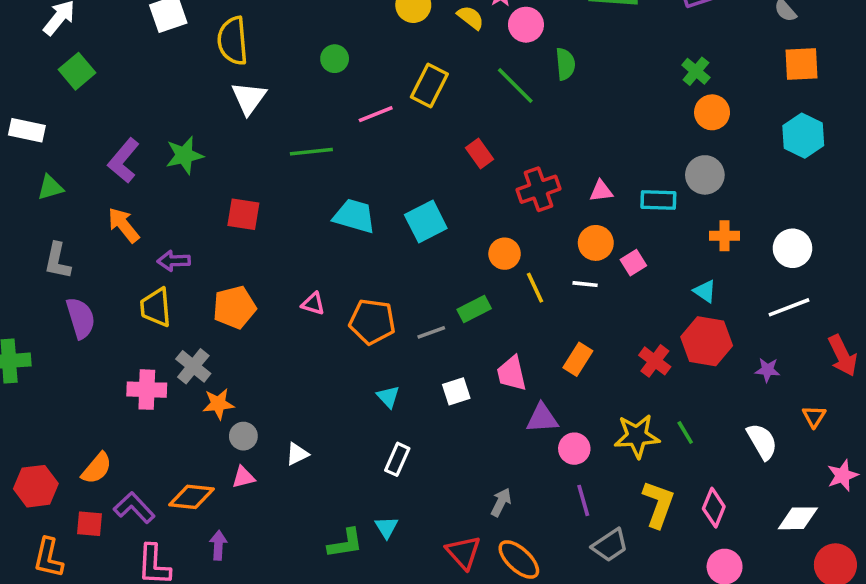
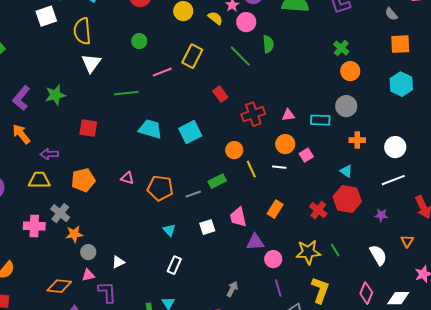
yellow trapezoid: (156, 307) -> (39, 180), turned 95
purple L-shape: (134, 508) -> (107, 292), moved, turned 40
pink diamond: (714, 508) -> (366, 293), moved

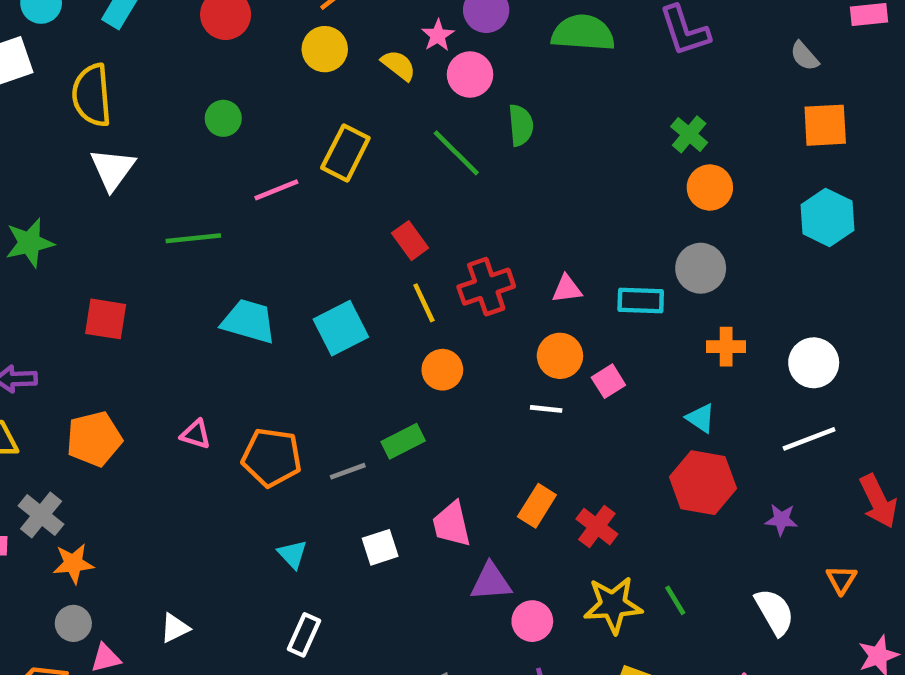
yellow line: (251, 169) -> (424, 303), moved
red cross: (318, 210) -> (597, 527), moved
gray circle: (88, 252) -> (73, 623), moved

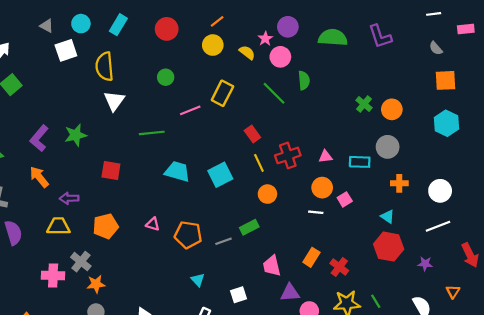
green cross: (689, 134) -> (364, 104), moved
white square: (380, 547) -> (239, 295), moved

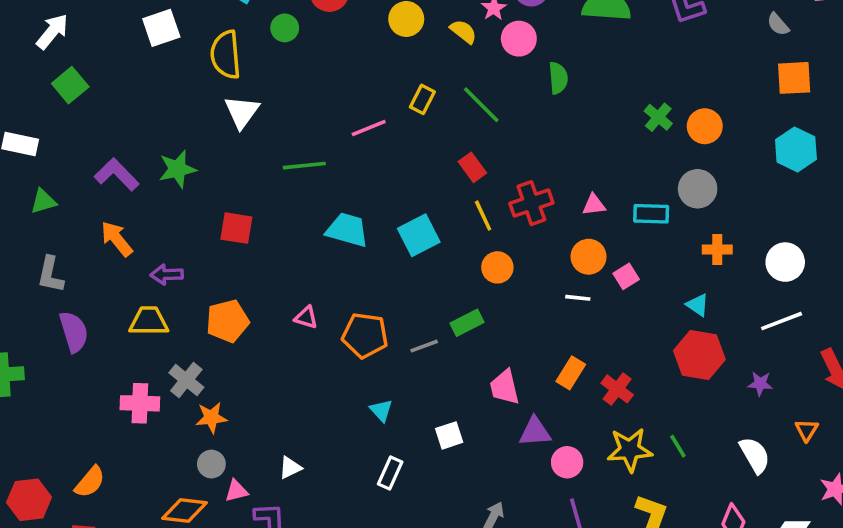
green circle: (166, 77) -> (285, 28), moved
yellow rectangle: (222, 93) -> (422, 99), size x0.7
green line: (274, 93) -> (481, 105), moved
purple L-shape: (39, 138) -> (117, 174), turned 96

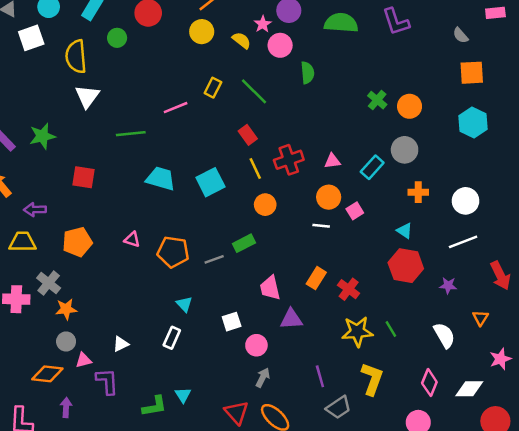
cyan rectangle: (651, 214) -> (372, 167), turned -50
pink circle: (567, 462) -> (256, 345), moved
white rectangle: (390, 473) -> (172, 338), moved

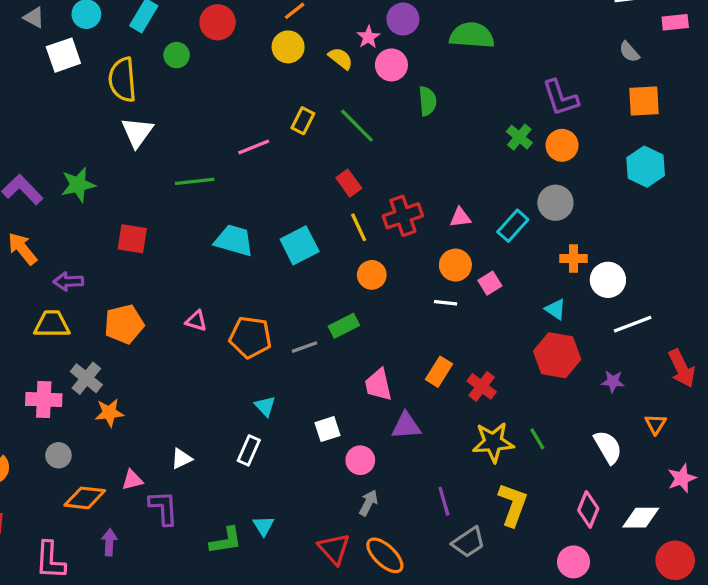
purple L-shape: (396, 22) -> (560, 98), moved
white circle: (466, 201) -> (608, 280), moved
gray circle: (66, 341) -> (58, 455), moved

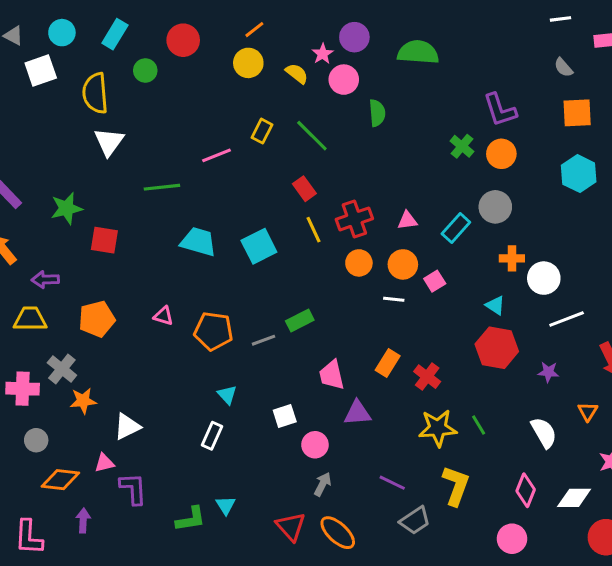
green star: (78, 185) -> (66, 208), moved
orange circle: (372, 275) -> (359, 263), moved
white triangle: (181, 459) -> (127, 427), moved, size x1.4
purple line: (444, 501) -> (392, 483), turned -48

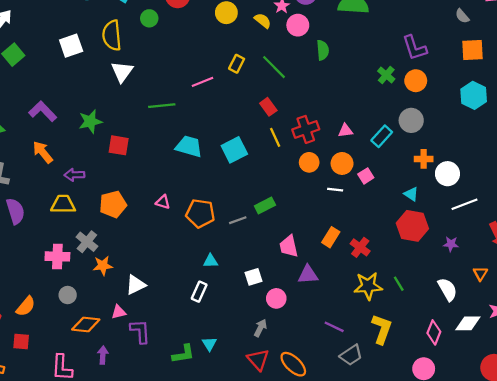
white square: (41, 70) -> (71, 46), moved
cyan triangle: (227, 395) -> (210, 261), turned -49
gray arrow: (323, 484) -> (260, 328), moved
white diamond: (574, 498) -> (468, 323), moved

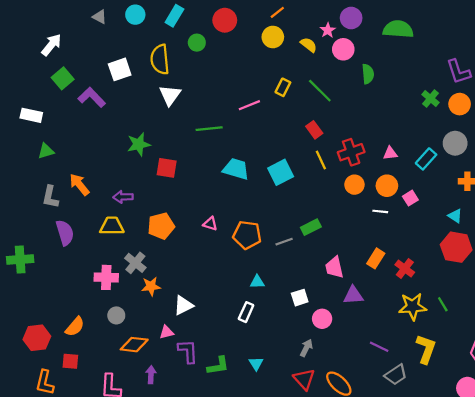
purple L-shape: (43, 111) -> (92, 97), moved
orange arrow: (43, 152) -> (79, 185), moved
green L-shape: (183, 354) -> (218, 366), moved

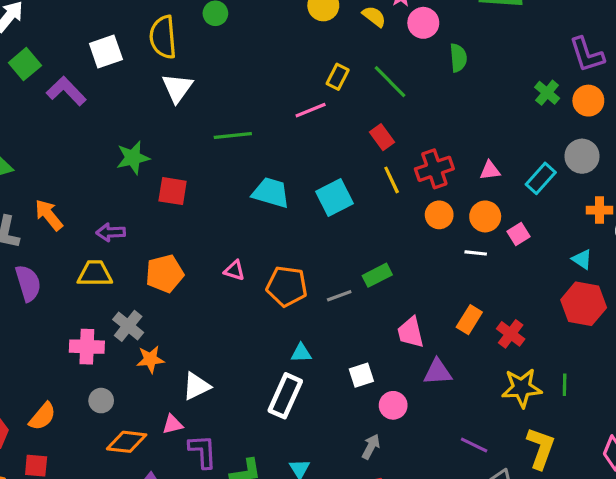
pink line: (249, 105) -> (311, 110), moved
green line: (443, 304) -> (565, 385), turned 32
white rectangle: (246, 312) -> (285, 396), size x1.5

